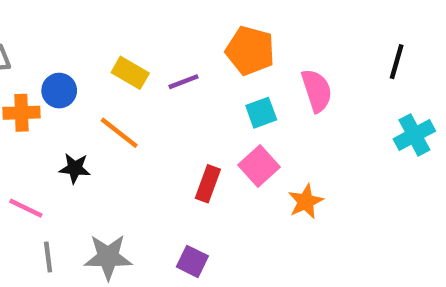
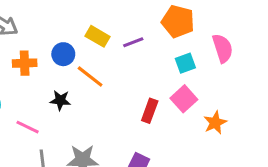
blue circle: (59, 91) -> (63, 54), moved

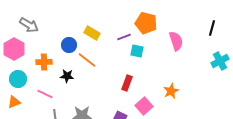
purple line: (133, 42) -> (124, 37), moved
orange cross: (25, 63) -> (44, 62), moved
cyan square: (185, 63) -> (137, 51), moved, turned 32
pink square: (184, 99) -> (144, 106), moved

